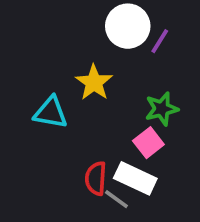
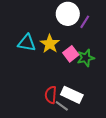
cyan triangle: (51, 113) -> (27, 43), moved
pink square: (148, 143) -> (71, 54), moved

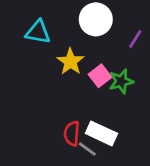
purple line: (85, 22) -> (135, 39), moved
cyan triangle: (27, 43) -> (38, 32), moved

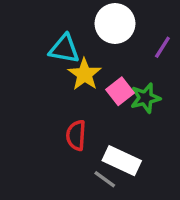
cyan triangle: (38, 32) -> (64, 49), moved
red semicircle: (72, 133) -> (76, 135), moved

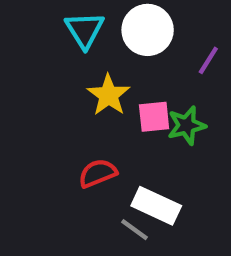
cyan triangle: (64, 49) -> (85, 30), moved, turned 48
pink square: (120, 91) -> (154, 117), turned 32
red semicircle: (76, 135) -> (98, 173), turned 64

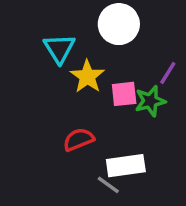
cyan triangle: (85, 30) -> (59, 49), moved
purple line: (208, 60) -> (168, 73), moved
white rectangle: (156, 206) -> (126, 166), turned -33

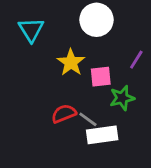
cyan triangle: (59, 49) -> (31, 30), moved
green star: (150, 101) -> (122, 98), moved
gray line: (108, 185) -> (88, 119), moved

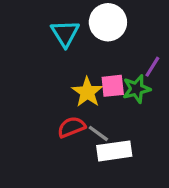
cyan triangle: (31, 30) -> (65, 33), moved
yellow star: (71, 62) -> (87, 92), moved
green star: (122, 98) -> (137, 89), moved

